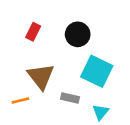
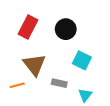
red rectangle: (33, 32) -> (28, 27), size x1.5
cyan square: (97, 71) -> (82, 60), size x0.7

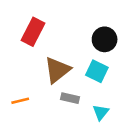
black circle: (66, 29) -> (105, 39), moved
brown triangle: (34, 65) -> (57, 70), moved, turned 30

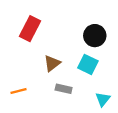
brown triangle: (57, 70) -> (52, 63), size x0.7
cyan triangle: (101, 112) -> (103, 99), moved

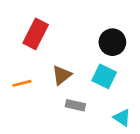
orange line: (18, 91) -> (22, 83), moved
cyan triangle: (103, 99) -> (122, 118), turned -35

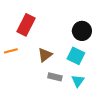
orange line: (22, 83) -> (11, 51), moved
cyan triangle: (122, 118) -> (78, 81), moved, turned 32

